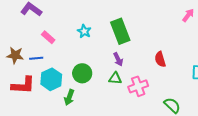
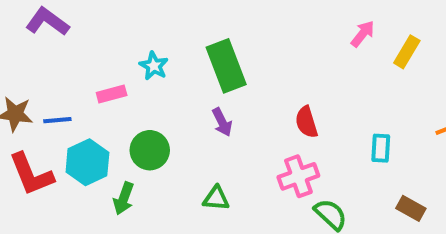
pink rectangle: (48, 37) -> (112, 94), moved, turned -56
green triangle: (115, 78) -> (216, 198), moved
red L-shape: (23, 85) -> (31, 174), turned 65
pink cross: (138, 86) -> (298, 176), moved

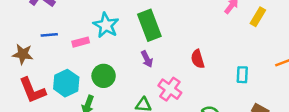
cyan star: (154, 66) -> (106, 25), size x1.5
blue line: (57, 120) -> (49, 35), moved
pink cross: (298, 176) -> (170, 89), moved, turned -35

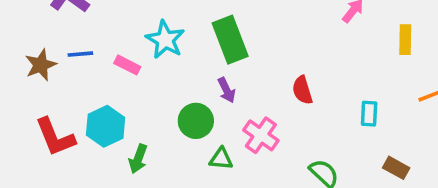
yellow rectangle: (258, 17) -> (405, 40), moved, turned -30
pink rectangle: (81, 42) -> (127, 65), turned 42
brown star: (23, 54) -> (41, 65), moved, turned -30
green circle: (104, 76) -> (196, 121), moved

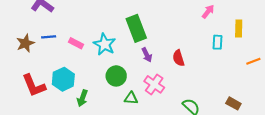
cyan star: (165, 40) -> (105, 44), moved
purple arrow: (227, 90) -> (147, 55), moved
cyan rectangle: (369, 114) -> (218, 42), moved

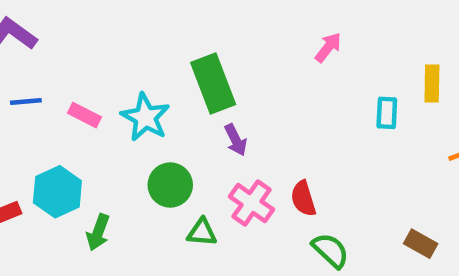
pink arrow: (208, 12) -> (328, 47), moved
red semicircle: (178, 58) -> (303, 199), moved

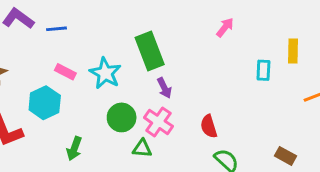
blue line: (26, 102) -> (57, 29), moved
cyan hexagon: (57, 192) -> (45, 103), moved
pink cross: (251, 203) -> (158, 122), moved

